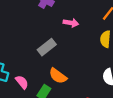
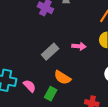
pink arrow: (71, 23) -> (79, 46), moved

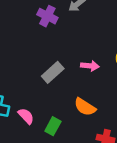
orange semicircle: (62, 77) -> (85, 107), moved

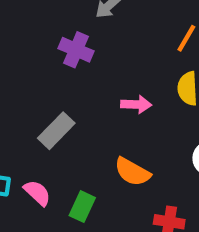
purple cross: (47, 16) -> (76, 50), moved
gray rectangle: (53, 72) -> (56, 131), moved

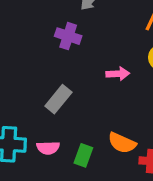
orange semicircle: (132, 172) -> (122, 143), moved
pink semicircle: (37, 193) -> (48, 148), turned 140

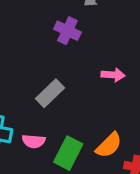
orange semicircle: (122, 143) -> (109, 145), turned -76
green rectangle: (83, 155) -> (68, 153), size x1.4

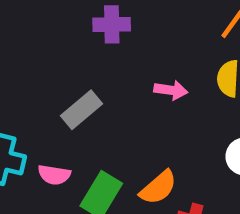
purple cross: (67, 31) -> (112, 24), turned -30

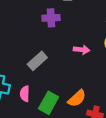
pink semicircle: (54, 175) -> (25, 94), turned 84

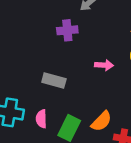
gray rectangle: (37, 61) -> (54, 80), turned 60

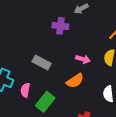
orange semicircle: (101, 121) -> (75, 81), moved

